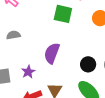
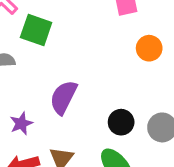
green square: (63, 14) -> (36, 30), moved

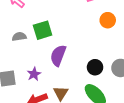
green square: (36, 30) -> (43, 30), moved, turned -30

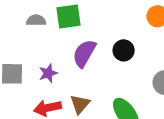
black circle: (95, 67) -> (124, 50), moved

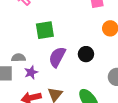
gray semicircle: (36, 20) -> (18, 58), moved

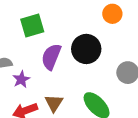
black circle: (86, 54) -> (86, 49), size x1.5

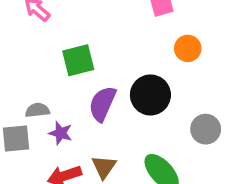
purple star: (21, 79) -> (61, 133), turned -30

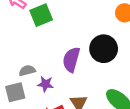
green square: (78, 60) -> (41, 15), moved

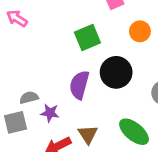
green square: (41, 15) -> (87, 37), moved

